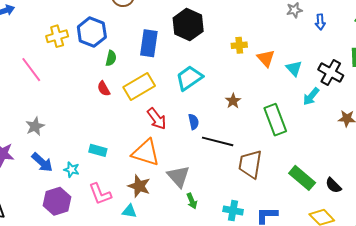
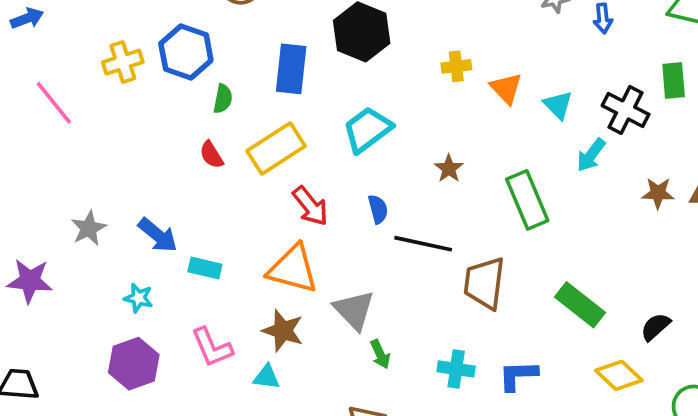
pink line: (31, 70) -> (54, 103), moved
blue arrow: (42, 162) -> (158, 235), moved
cyan star: (72, 170) -> (139, 298), moved
black semicircle: (333, 185) -> (655, 327), moved, turned 96

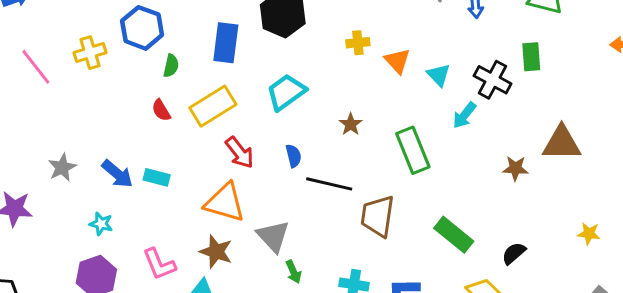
yellow cross: (123, 62) -> (90, 53), moved
brown star: (658, 193) -> (515, 168), moved
cyan rectangle: (205, 268) -> (157, 177), moved

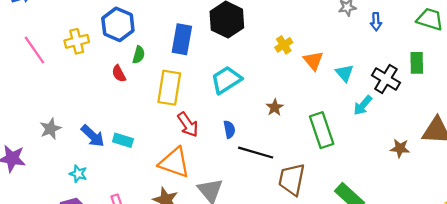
yellow cross: (358, 43) -> (284, 45), turned -30
yellow rectangle: (213, 106) -> (169, 88), turned -52
red semicircle: (161, 110) -> (119, 74), moved

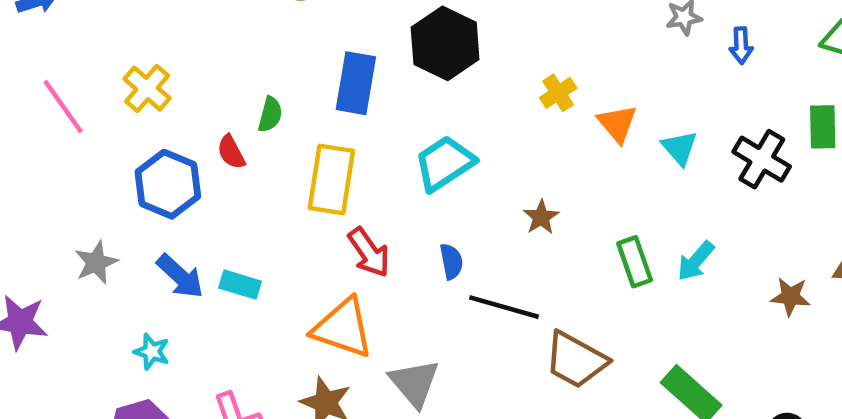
blue hexagon: (118, 24) -> (168, 184), moved
yellow cross: (77, 41) -> (147, 89), turned -35
cyan arrow: (363, 105) -> (696, 261), moved
green rectangle: (322, 130) -> (635, 262), size x0.7
brown trapezoid: (292, 179) -> (576, 360), turned -72

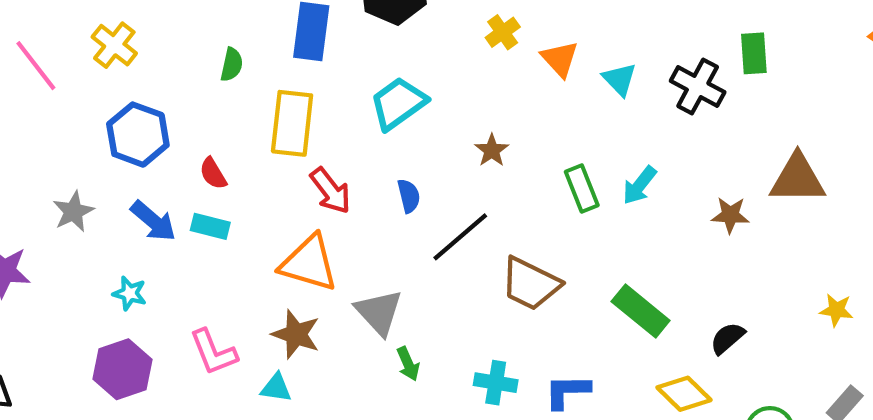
red semicircle: (231, 152) -> (213, 173), moved
black line: (504, 307) -> (460, 237), turned -54

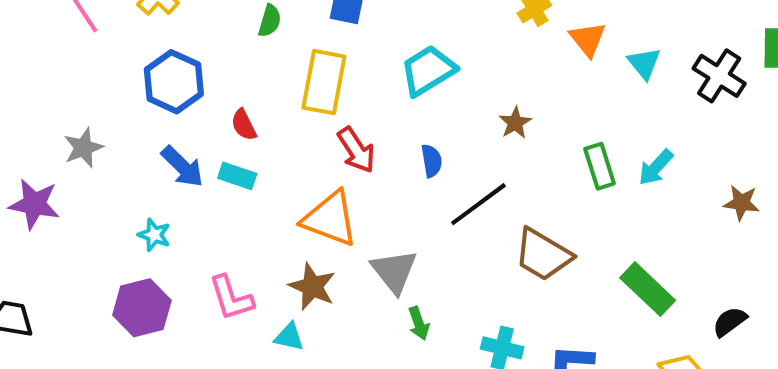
gray star: (73, 212) -> (83, 148), moved

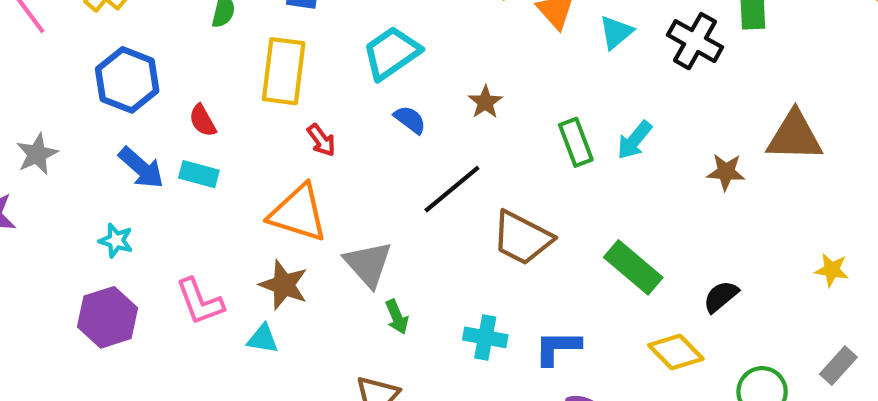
cyan triangle: (644, 63) -> (616, 32), turned 33
red arrow: (356, 150) -> (321, 140), size x0.7
blue semicircle: (432, 161) -> (410, 120), moved, turned -40

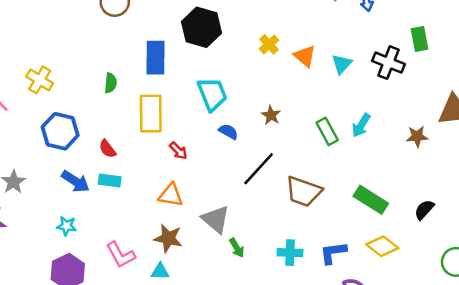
cyan trapezoid: (391, 53) -> (212, 94), turned 111
orange triangle: (298, 213) -> (171, 195), size x0.7
yellow diamond: (676, 352) -> (382, 246), moved

